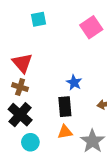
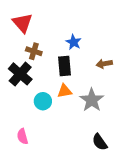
brown cross: (20, 87) -> (34, 51), moved
cyan circle: (30, 142) -> (43, 101), moved

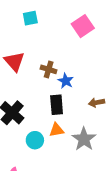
brown cross: (34, 51) -> (49, 69), moved

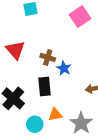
black rectangle: (57, 105) -> (44, 87), moved

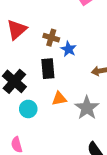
red triangle: (15, 50) -> (17, 30), turned 30
cyan circle: (35, 124) -> (28, 109), moved

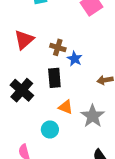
orange triangle: (59, 99) -> (66, 107), turned 32
cyan circle: (28, 109) -> (50, 130), moved

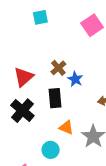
red triangle: (24, 40) -> (24, 77), moved
brown cross: (58, 47) -> (58, 68), turned 32

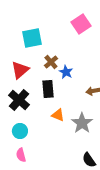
cyan square: (40, 17) -> (32, 38), moved, size x1.5
cyan circle: (51, 150) -> (20, 131), moved

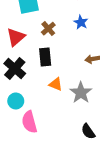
blue star: (66, 72) -> (81, 22), moved
pink semicircle: (21, 155) -> (29, 122), moved, size x1.5

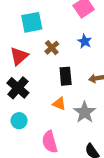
black rectangle: (45, 57) -> (66, 76), moved
pink semicircle: (29, 122) -> (50, 142), moved

